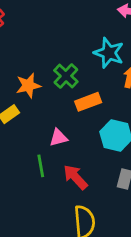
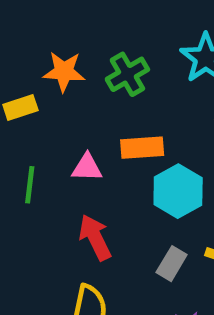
orange rectangle: (88, 102) -> (142, 148), moved
green line: (41, 166) -> (30, 185), moved

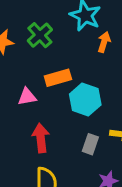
red arrow: (95, 238) -> (41, 138), turned 32

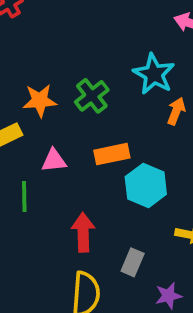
pink triangle: (27, 97) -> (54, 161), moved
gray rectangle: (90, 144) -> (133, 262), moved

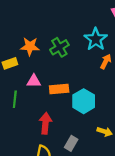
orange rectangle: (112, 154) -> (59, 89), moved

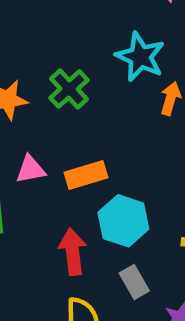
cyan hexagon: (84, 101) -> (123, 221), moved
gray rectangle: (71, 143) -> (134, 282), turned -48

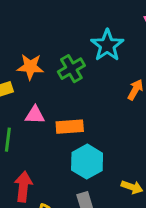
cyan star: (140, 57) -> (107, 45), moved
red arrow: (73, 252) -> (23, 187), moved

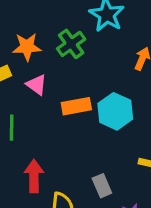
pink triangle: (35, 115) -> (37, 85), moved, turned 40
cyan hexagon: (87, 162) -> (115, 111), moved

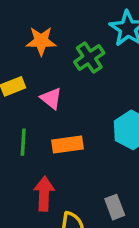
orange star: (27, 47) -> (41, 41), moved
orange rectangle: (76, 106) -> (67, 144), moved

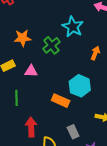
pink triangle: (51, 98) -> (31, 71), turned -32
orange rectangle: (67, 144) -> (61, 101), moved, turned 36

